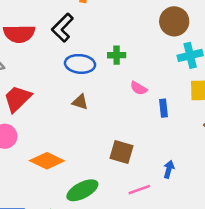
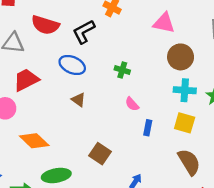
blue ellipse: (80, 64) -> (72, 65), moved

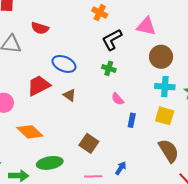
red semicircle: (45, 25) -> (40, 28), size x0.7
black L-shape: (84, 32) -> (112, 40), moved
red trapezoid: (26, 80) -> (39, 86), moved

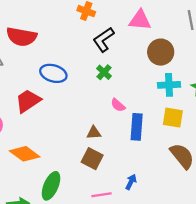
red semicircle: (40, 28) -> (22, 37), size x1.5
green cross: (109, 68) -> (104, 72), turned 32
brown triangle: (70, 95) -> (94, 133), moved, turned -32
blue rectangle: (132, 120) -> (137, 127), size x1.6
green ellipse: (50, 163) -> (51, 186), turned -50

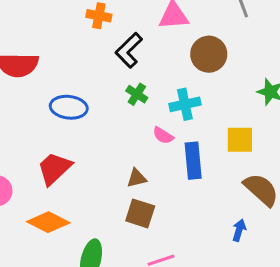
cyan cross: (169, 85) -> (185, 104), moved
red trapezoid: (28, 101) -> (54, 168), moved
blue arrow: (131, 182) -> (239, 230), moved

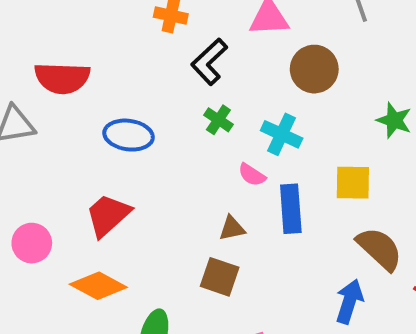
cyan cross: (185, 104) -> (282, 134), turned 36
brown triangle: (137, 178) -> (232, 228), moved
blue arrow: (239, 230) -> (349, 301), size x1.5

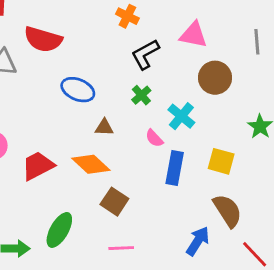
red trapezoid: (108, 215) -> (38, 166), moved
brown triangle: (232, 228) -> (104, 127), moved
orange diamond: (98, 286) -> (91, 164), moved

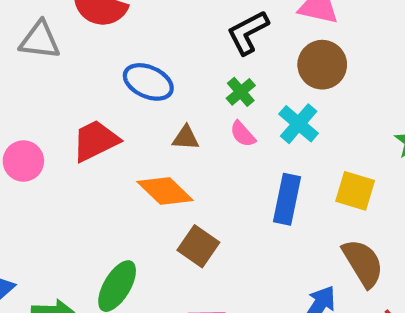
brown circle: (215, 78) -> (322, 65), moved
pink semicircle: (154, 138) -> (243, 134), moved
red trapezoid: (38, 166) -> (95, 141), moved

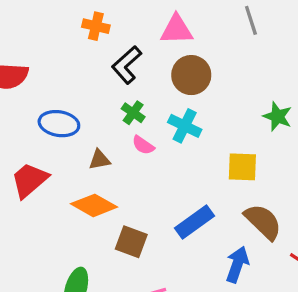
blue rectangle: (287, 199) -> (194, 222), moved, turned 57

